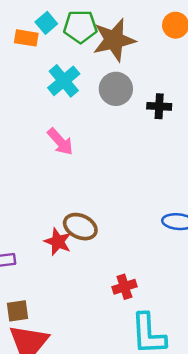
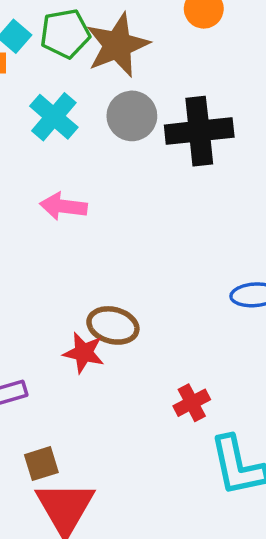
black cross: (159, 106) -> (199, 131), size x1.8
pink arrow: (60, 142) -> (63, 206), turned 148

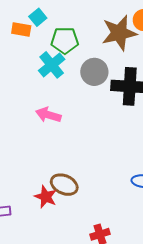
green pentagon: (65, 33) -> (65, 40), moved
brown star: (117, 45) -> (119, 33), moved

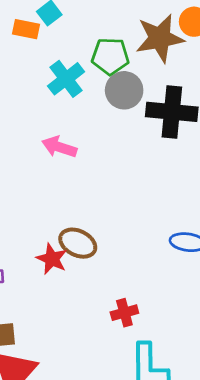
green pentagon: (65, 40) -> (110, 56), moved

